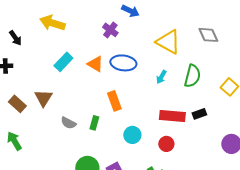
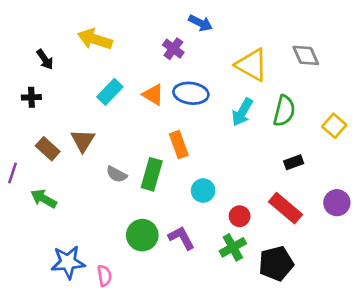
cyan arrow: (161, 77) -> (242, 112), size x1.5
red rectangle: (172, 116) -> (286, 208), moved, turned 35
green rectangle: (94, 123) -> (152, 174), size x1.6
green arrow: (14, 141) -> (44, 199), turned -30
red circle: (166, 144) -> (240, 216), moved

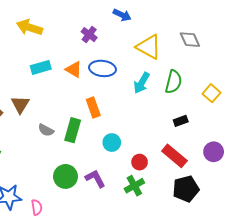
blue arrow: (200, 23) -> (122, 15), moved
cyan rectangle: (110, 92) -> (41, 67), turned 30
black pentagon: (276, 264) -> (186, 189), moved

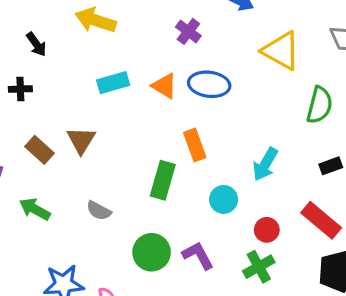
cyan arrow: (142, 83) -> (265, 164), moved
gray semicircle: (46, 130) -> (99, 211), moved

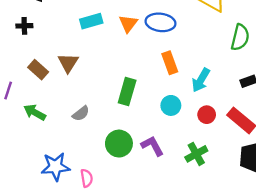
orange triangle: (164, 86) -> (128, 24), turned 36
orange rectangle: (195, 145) -> (170, 63), moved
gray semicircle: (99, 211) -> (81, 114), turned -66
red circle: (267, 230) -> (207, 115), moved

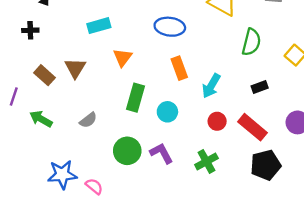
orange triangle: (128, 24) -> (123, 57), moved
cyan circle: (171, 105) -> (167, 112), moved
pink semicircle: (87, 178) -> (94, 186), turned -42

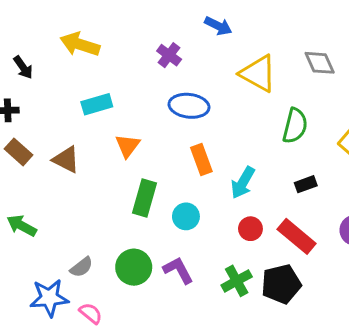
brown triangle: (75, 68) -> (66, 160), turned -35
brown rectangle: (44, 75) -> (18, 152), moved
gray semicircle: (88, 120) -> (81, 267), moved
black pentagon: (266, 165) -> (281, 284), moved

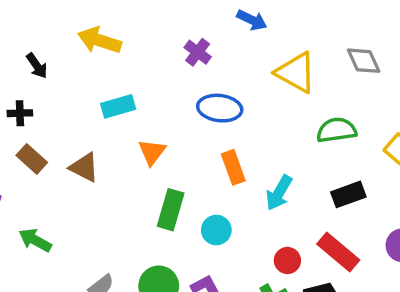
green semicircle: (295, 126) -> (337, 130), turned -112
black rectangle: (306, 184) -> (348, 194), size x1.4
red circle: (250, 229) -> (287, 260), moved

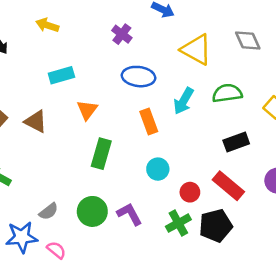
yellow arrow: (99, 40) -> (47, 25), size x0.7
cyan arrow: (279, 193) -> (184, 101), moved
cyan circle: (216, 230) -> (158, 169), moved

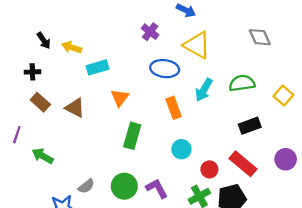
yellow arrow: (47, 25) -> (72, 47), moved
yellow triangle: (196, 50) -> (197, 45), moved

